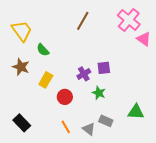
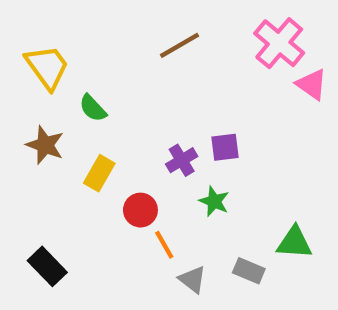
brown line: (83, 21) -> (179, 45), turned 30
gray rectangle: (106, 121) -> (249, 271), moved
orange line: (66, 127) -> (164, 245), moved

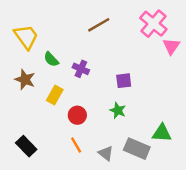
pink triangle: (312, 84) -> (171, 46), turned 30
purple cross: (182, 160) -> (81, 69), moved, turned -35
orange line: (164, 245) -> (76, 145), moved
gray rectangle: (249, 271) -> (137, 149), size x1.5

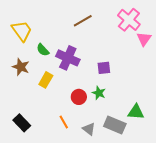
purple cross: (81, 69) -> (68, 58), size x1.6
red circle: (77, 115) -> (79, 97), moved

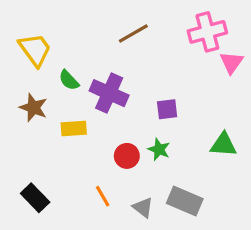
pink cross: (129, 20) -> (207, 32), turned 35
yellow rectangle: (46, 80) -> (74, 129), turned 56
green triangle: (136, 112) -> (223, 145), moved

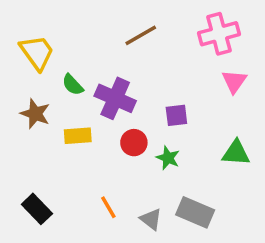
pink triangle: (232, 62) -> (234, 81), moved
red circle: (127, 156) -> (134, 143), moved

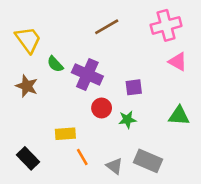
pink triangle: (234, 81) -> (178, 62), turned -36
yellow rectangle: (78, 136) -> (65, 134), moved
green star: (168, 158) -> (127, 120), turned -30

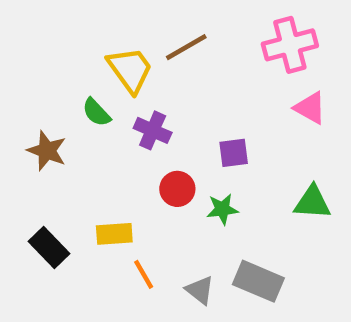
yellow trapezoid: (28, 40) -> (130, 70), moved
purple cross: (87, 74) -> (153, 130), size x0.7
black rectangle: (28, 158) -> (49, 247), moved

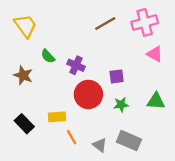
brown line: (186, 47) -> (105, 24), moved
yellow trapezoid: (130, 70) -> (25, 26), moved
red circle: (177, 189) -> (88, 94), size x1.6
green star: (222, 209) -> (121, 105), moved

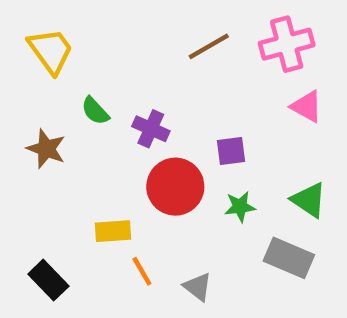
green triangle: (156, 101) -> (309, 200), turned 30
black rectangle: (24, 124) -> (48, 280), moved
gray rectangle: (129, 141) -> (289, 258), moved

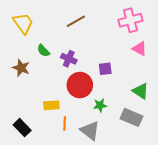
brown line: (209, 46) -> (76, 21), moved
green star: (240, 207) -> (100, 105), moved
orange line: (142, 271) -> (65, 124), turned 32
gray triangle: (198, 287) -> (90, 131), size x1.5

